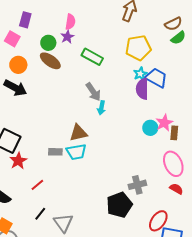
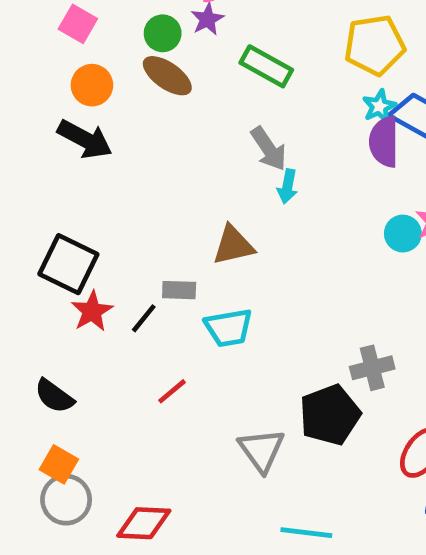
cyan trapezoid: (76, 152) -> (229, 328), moved
red line: (37, 185) -> (172, 391), moved
black line: (40, 214) -> (144, 318), moved
gray triangle: (63, 223) -> (262, 450), moved

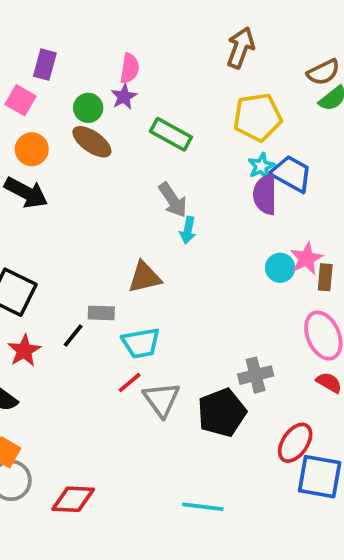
red star: (92, 311) -> (24, 351), moved
red line: (172, 391) -> (130, 383), moved
gray triangle: (262, 450) -> (162, 399), moved

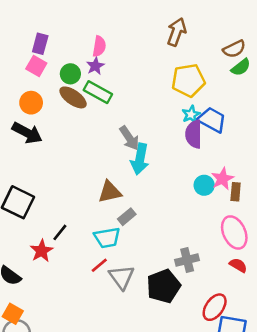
pink square: (20, 100) -> (36, 66), moved
green rectangle: (171, 134) -> (98, 92), moved
cyan arrow: (188, 230) -> (140, 159), size x1.6
gray rectangle: (101, 313) -> (127, 217), moved, turned -42
red star: (24, 351) -> (42, 251), moved

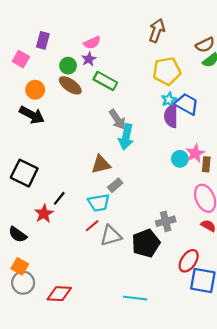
pink semicircle: (99, 46) -> (92, 43), turned 56
pink square: (36, 66) -> (21, 59), moved
green rectangle: (98, 92) -> (105, 81), moved
gray triangle: (122, 277) -> (111, 236), turned 50

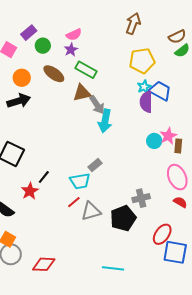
purple rectangle: (43, 40) -> (29, 33), turned 35
green circle: (68, 66) -> (43, 46), moved
black arrow: (32, 115) -> (19, 101), turned -45
brown triangle: (101, 164) -> (82, 93), moved

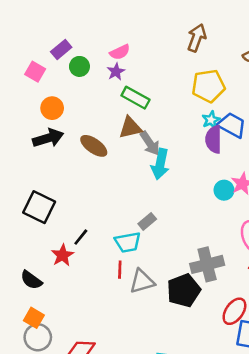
brown ellipse: (54, 74) -> (94, 146), moved
gray cross: (141, 198) -> (207, 264), size x1.4
red line: (74, 202) -> (120, 270), turned -48

